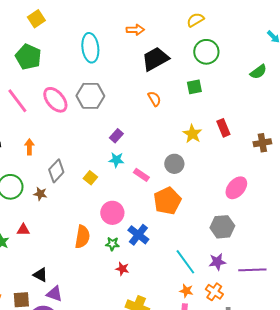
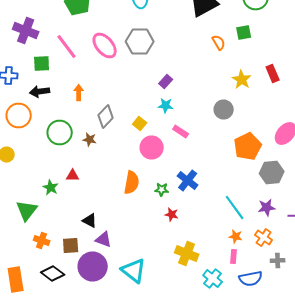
orange semicircle: (154, 99) -> (219, 42), moved
pink rectangle: (141, 175) -> (181, 132), moved
orange pentagon: (167, 201) -> (248, 146), moved
pink circle: (112, 213) -> (152, 148), moved

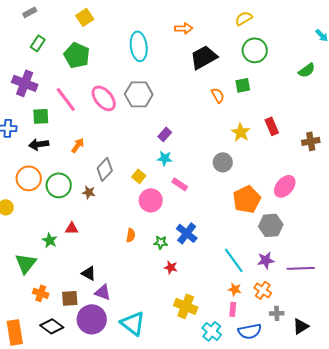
orange arrow: (79, 92) -> (78, 145), turned 35
orange circle: (19, 116) -> (29, 178), moved
orange semicircle: (132, 182) -> (131, 235), size x0.6

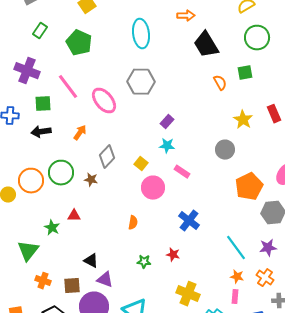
black trapezoid: (204, 57) -> (206, 45), turned -92
pink ellipse: (104, 98) -> (104, 101), moved
orange circle: (29, 178) -> (31, 181), moved
green star: (161, 242) -> (144, 262), moved

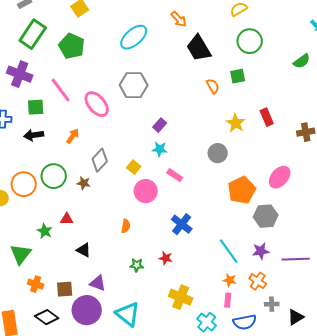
orange arrow: (186, 16) -> (179, 19), turned 48
green rectangle: (40, 31) -> (33, 34), size x1.8
cyan ellipse: (141, 34) -> (134, 37), turned 56
black triangle: (91, 261) -> (84, 250), moved

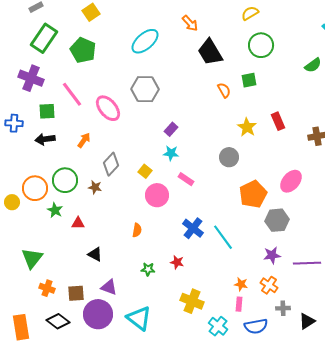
green star: (45, 231) -> (55, 210), moved
cyan line: (229, 251) -> (223, 237), moved

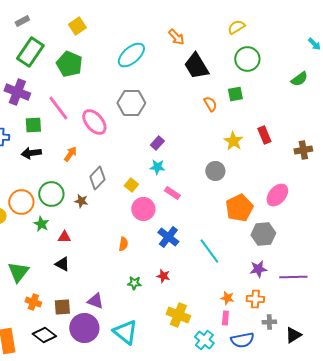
blue cross: (193, 228) -> (168, 237), moved
black triangle: (95, 254) -> (62, 264), moved
orange cross: (269, 285) -> (255, 299), turned -30

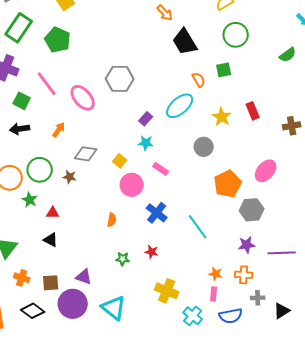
cyan ellipse: (131, 55) -> (180, 106), moved
green square: (33, 125) -> (22, 101), turned 30
gray diamond: (97, 178) -> (86, 154), turned 55

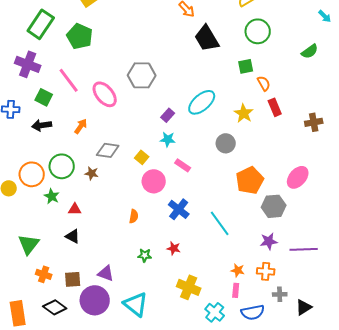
orange semicircle: (199, 80) -> (264, 83), moved
pink ellipse: (266, 171) -> (298, 177), moved

